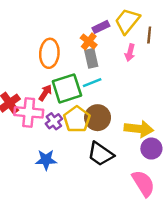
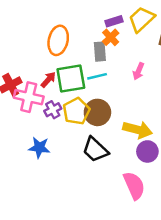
orange cross: (89, 41) -> (111, 37), moved
pink arrow: (130, 53) -> (138, 71), moved

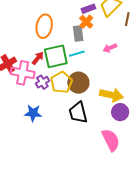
pink arrow: (138, 71) -> (110, 48), turned 48
black trapezoid: (95, 150) -> (78, 113), turned 35

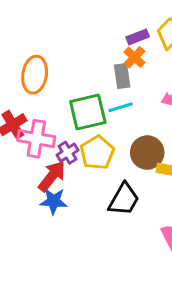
orange ellipse: (44, 26) -> (35, 75), moved
red arrow: (38, 58) -> (52, 176), moved, size x1.5
brown circle: (78, 83) -> (147, 153), moved
black trapezoid: (78, 113) -> (124, 199), turned -135

